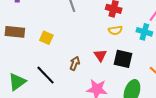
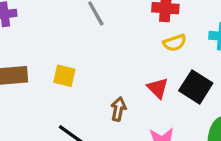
black square: (123, 59) -> (196, 87), turned 30

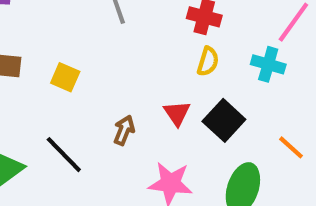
yellow semicircle: (175, 43) -> (208, 61), turned -65

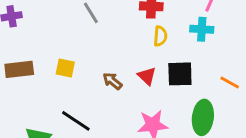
black square: (224, 120) -> (180, 74), turned -32
brown arrow: (124, 130) -> (112, 81), moved, turned -60

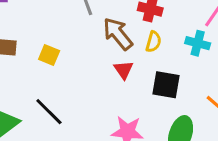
red triangle: (147, 76) -> (124, 70), moved
brown arrow: (112, 81) -> (118, 34), moved, size x1.6

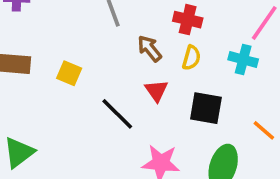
brown arrow: (118, 34) -> (150, 48), size x0.7
black line: (49, 112) -> (117, 114), moved

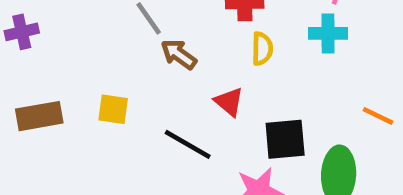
brown arrow: (150, 48) -> (179, 54), moved
black square: (206, 108) -> (285, 139), moved

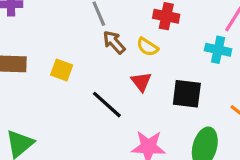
yellow semicircle: (262, 49) -> (147, 47), moved, turned 110
black square: (285, 139) -> (187, 94), moved

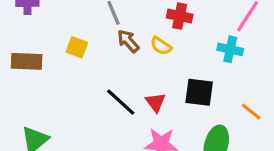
yellow square: (62, 70) -> (77, 47), moved
red triangle: (141, 82) -> (155, 102), moved

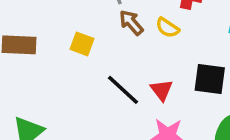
yellow square: (77, 47) -> (82, 44), moved

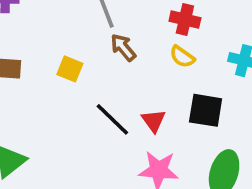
yellow semicircle: (167, 28) -> (182, 57), moved

